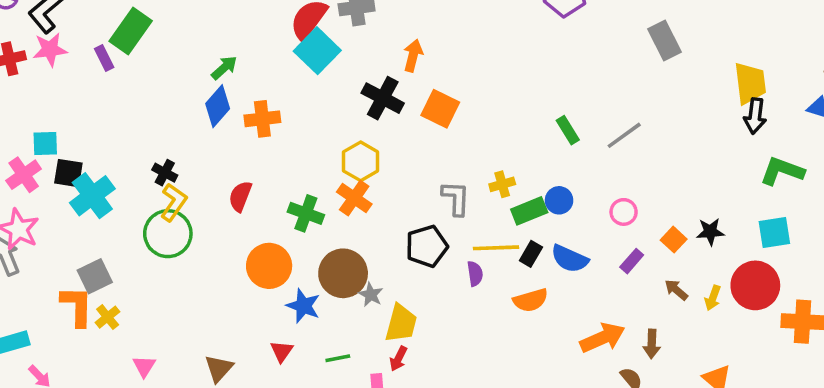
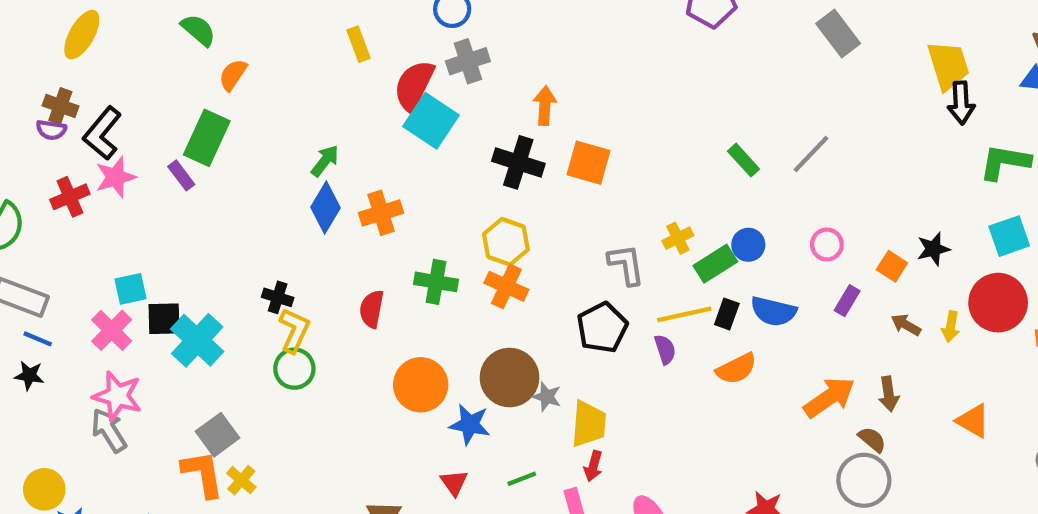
green cross: (306, 213) -> (436, 282), moved
green circle: (168, 234) -> (294, 369), size x0.7

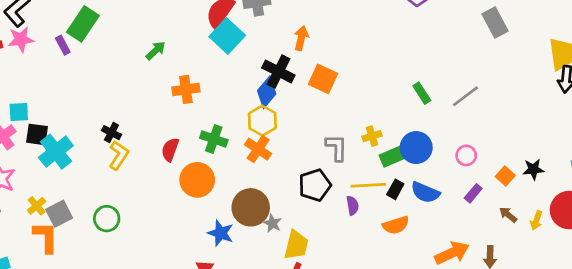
blue diamond: (325, 208) -> (267, 92), moved
blue circle: (748, 245) -> (416, 148), size x1.5
green circle: (294, 369) -> (107, 219), moved
orange circle: (421, 385) -> (197, 180), moved
yellow cross: (241, 480) -> (37, 206), moved

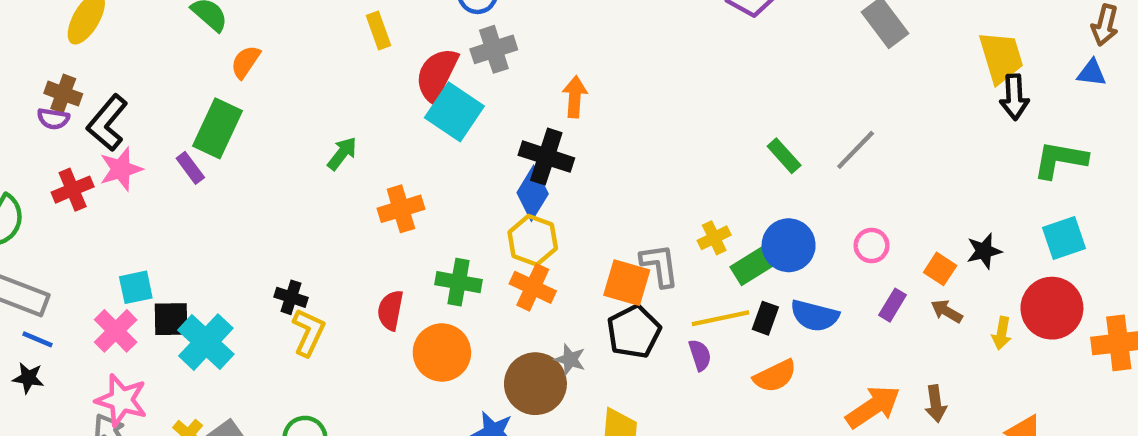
orange square: (323, 79) -> (627, 283), moved
brown arrow: (508, 215) -> (947, 311), moved
gray star: (272, 223) -> (570, 359), moved

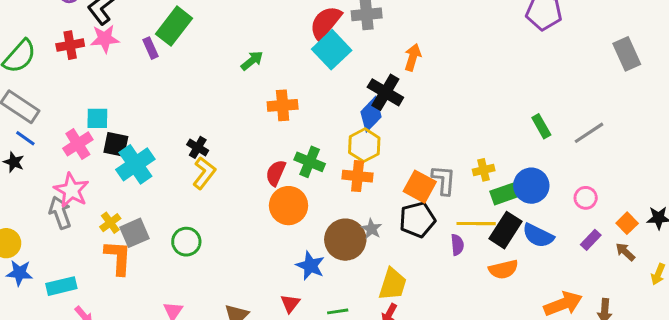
orange cross: (533, 287) -> (358, 176), turned -32
red semicircle: (390, 310) -> (276, 173), moved
black rectangle: (765, 318) -> (505, 230), size x1.6

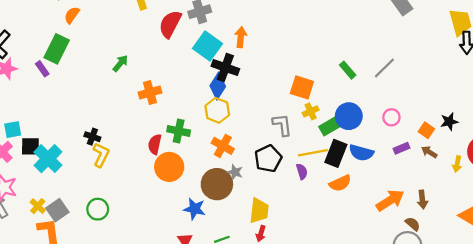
cyan square: (332, 50) -> (208, 46), moved
orange cross: (358, 176) -> (223, 146), moved, turned 35
orange square: (420, 187) -> (302, 87), moved
purple rectangle: (591, 240) -> (401, 148), turned 35

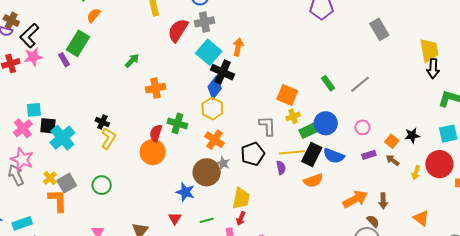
orange circle: (169, 167) -> (153, 152), moved

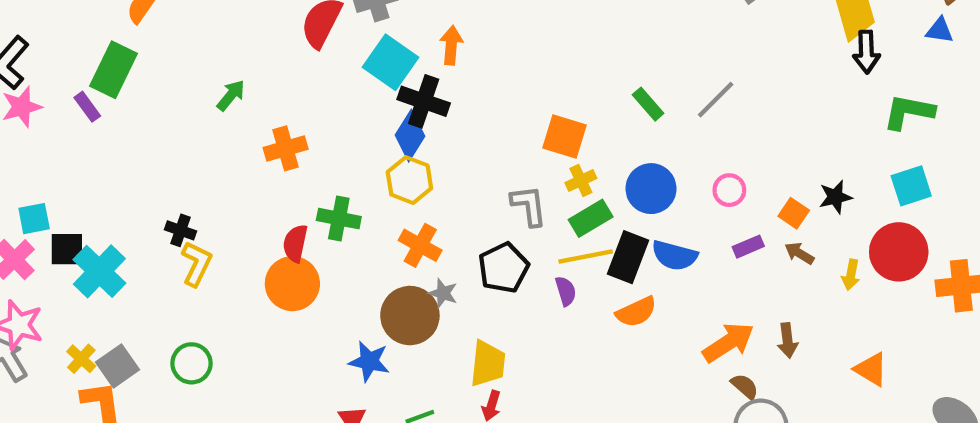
green rectangle: (309, 130) -> (591, 218), moved
brown semicircle: (373, 221) -> (745, 386), moved

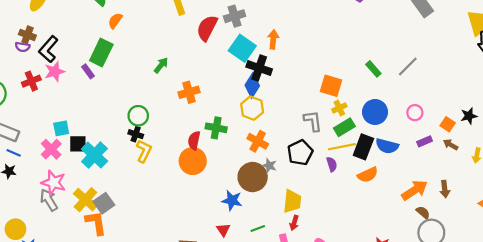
yellow cross: (81, 359) -> (85, 200), size x1.6
green circle: (191, 363) -> (138, 116), moved

